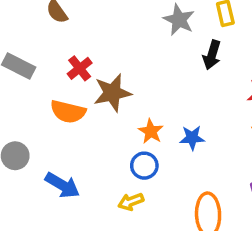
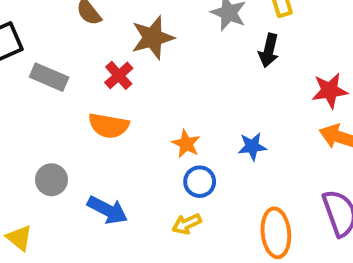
brown star: (112, 93) -> (153, 38), moved
orange star: (151, 131) -> (186, 144), moved

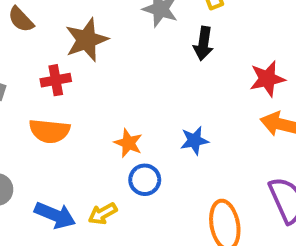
red cross: (119, 75) -> (56, 80), turned 36
yellow arrow: (187, 224) -> (103, 214), moved

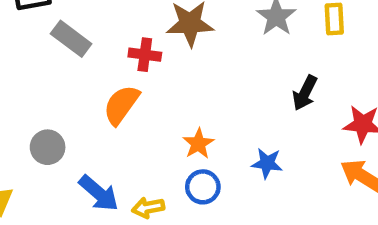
black arrow: (203, 44) -> (305, 93), moved
orange semicircle: (50, 131) -> (121, 105), turned 102

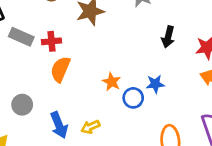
red cross: (145, 55) -> (52, 41), moved
blue circle: (203, 187) -> (133, 98), moved
blue arrow: (99, 193) -> (59, 125), turned 40

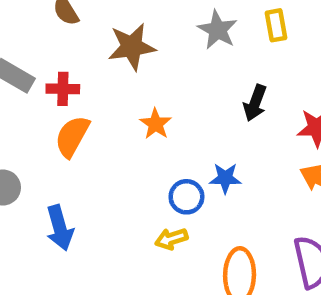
orange star: (112, 82) -> (156, 124), moved
yellow arrow: (90, 127) -> (171, 239), moved

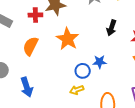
red cross: (63, 89) -> (35, 15), moved
orange star: (156, 124) -> (67, 39), size x1.6

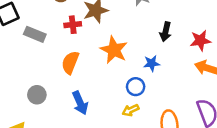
blue star: (100, 62) -> (152, 63), moved
blue arrow: (27, 87) -> (80, 103), moved

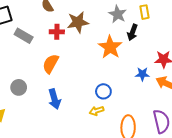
black arrow: (166, 32) -> (132, 32), moved
orange star: (114, 50) -> (110, 47), moved
blue star: (152, 63) -> (142, 74), moved

